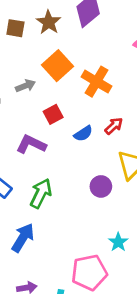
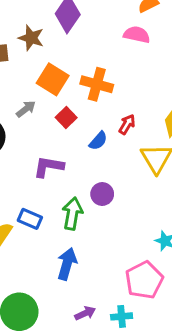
red square: (53, 114) -> (66, 118), moved
purple circle: (101, 186) -> (102, 194), moved

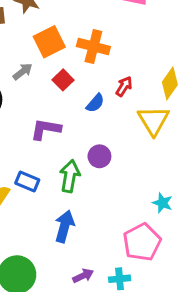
orange square: (53, 79) -> (49, 42), turned 32

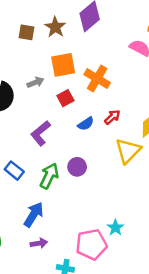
purple L-shape: (46, 129) -> (41, 133), turned -65
cyan star: (162, 203) -> (115, 228), moved
purple arrow: (83, 276) -> (39, 243), moved

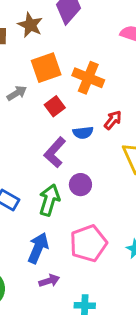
blue semicircle: (86, 124) -> (83, 133), turned 35
purple L-shape: (41, 133) -> (55, 152), moved
pink pentagon: (91, 244) -> (88, 243), moved

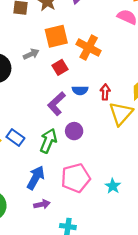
red arrow: (113, 120) -> (105, 92), moved, turned -42

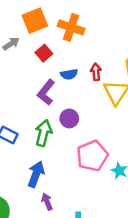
pink pentagon: (76, 178) -> (92, 156), moved
purple arrow: (42, 204) -> (47, 202), turned -91

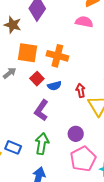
orange square: (35, 21) -> (28, 53), turned 35
blue semicircle: (69, 74) -> (54, 86), moved
purple circle: (69, 118) -> (76, 134), moved

